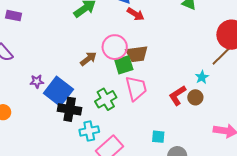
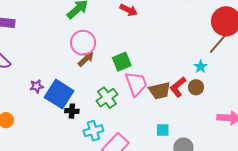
pink circle: (115, 47) -> (83, 43), moved
brown trapezoid: (137, 54) -> (160, 91), moved
black cross: (70, 109) -> (72, 111), size x0.6

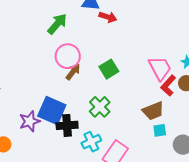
pink trapezoid: (136, 84) -> (160, 68), moved
purple star: (37, 86) -> (30, 121), moved, size x1.5
brown trapezoid: (160, 91) -> (153, 111), moved
black cross: (72, 111) -> (67, 125), size x1.5

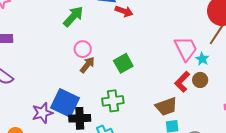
pink circle: (68, 56) -> (83, 49), size x0.7
pink trapezoid: (160, 68) -> (186, 49), moved
green cross: (100, 107) -> (113, 101), turned 35

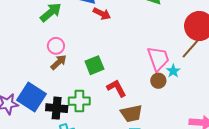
brown circle: (200, 80) -> (158, 81), moved
red L-shape: (182, 82) -> (117, 88), moved, turned 100
black cross: (80, 118) -> (57, 108), moved

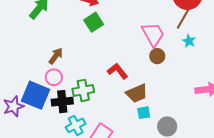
pink circle: (56, 46) -> (54, 77), moved
green square: (94, 65) -> (94, 22), moved
cyan star: (173, 71) -> (189, 41), moved

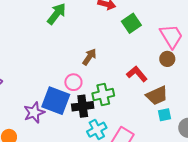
green square: (94, 22) -> (131, 23), moved
brown arrow: (56, 56) -> (89, 57), moved
brown circle: (157, 56) -> (167, 59), moved

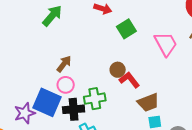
brown arrow: (89, 57) -> (64, 64), moved
brown circle: (167, 59) -> (118, 70), moved

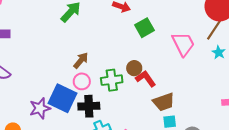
green cross: (95, 99) -> (112, 80), moved

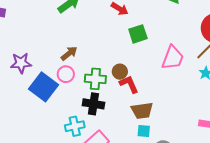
pink trapezoid: (183, 44) -> (173, 58), turned 36
black cross: (89, 106) -> (93, 104), moved
purple star: (40, 108) -> (21, 63), moved

